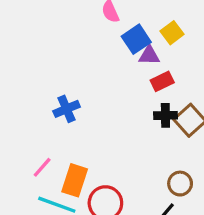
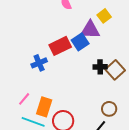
blue square: (136, 39) -> (80, 42), moved
purple triangle: (149, 55) -> (90, 30), size x1.5
red rectangle: (162, 81) -> (60, 46), moved, size x1.5

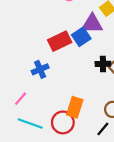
blue cross: (39, 63) -> (40, 69), moved
orange rectangle: (44, 107) -> (75, 107), moved

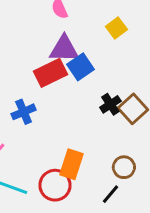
purple triangle: (92, 24) -> (64, 49), moved
black cross: (103, 64) -> (110, 104), turned -32

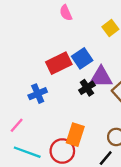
purple triangle: (64, 49) -> (101, 77), moved
black cross: (110, 104) -> (87, 88), moved

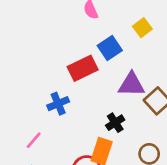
blue square: (82, 58) -> (110, 48), moved
black cross: (87, 88) -> (115, 123), moved

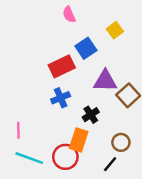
blue cross: (58, 104) -> (61, 98), moved
pink line: (34, 140) -> (18, 130), turned -42

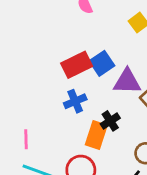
blue square: (86, 48) -> (102, 63), moved
orange rectangle: (79, 140) -> (96, 135), moved

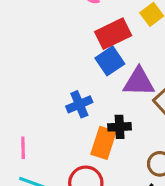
red rectangle: (77, 65) -> (113, 34), moved
black cross: (110, 121) -> (120, 127), turned 30

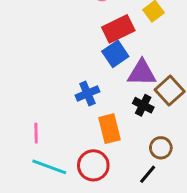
black cross: (120, 127) -> (143, 105), moved, turned 30
orange rectangle: (103, 143) -> (109, 129), turned -32

